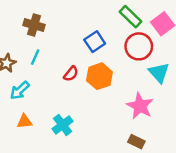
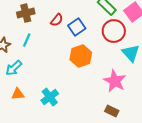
brown cross: (34, 25) -> (26, 13), turned -30
red semicircle: (71, 74) -> (57, 20), moved

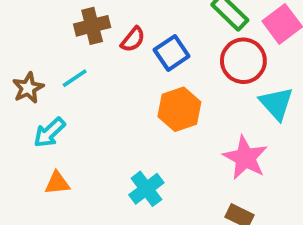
brown cross: (26, 13) -> (92, 26), moved
cyan line: (27, 40) -> (75, 78), turned 32
cyan cross: (50, 97) -> (146, 189), moved

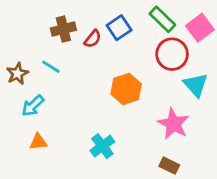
blue square: (172, 53) -> (119, 28), moved
cyan line: (75, 78) -> (51, 67), turned 66

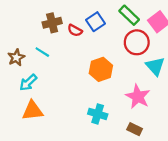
red semicircle: (93, 39) -> (75, 30), turned 80
orange triangle: (38, 142) -> (33, 111), size x1.5
cyan cross: (102, 146) -> (98, 114), moved, turned -36

